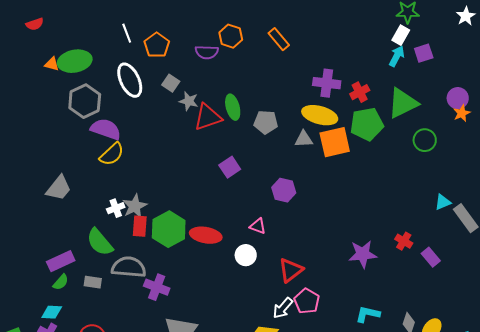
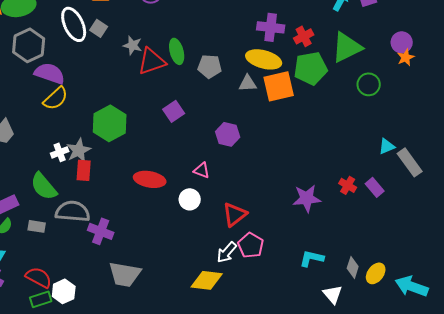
gray square: (171, 83) -> (99, 28), moved
green hexagon: (169, 229) -> (110, 123), moved
purple rectangle: (431, 257) -> (375, 187), moved

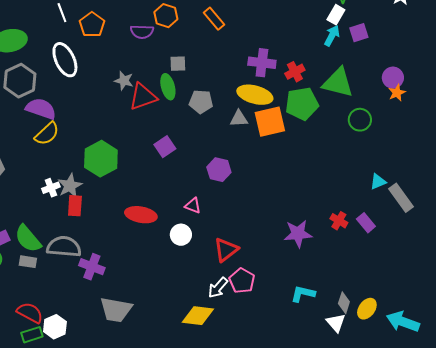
gray square: (99, 28) -> (178, 64), moved, turned -36
green triangle: (347, 47) -> (338, 83), turned 40
green semicircle: (44, 186) -> (28, 239), moved
white triangle: (333, 294) -> (336, 323), moved

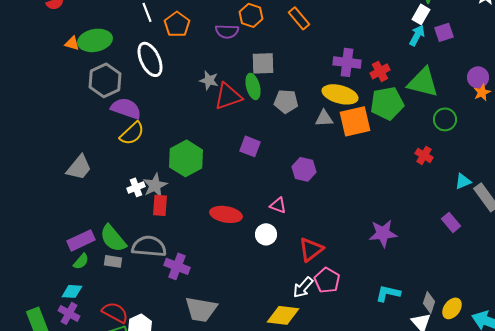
gray square: (178, 64) -> (263, 63), size x1.4
purple square: (165, 147) -> (250, 146), turned -35
red cross: (339, 221) -> (424, 155), moved

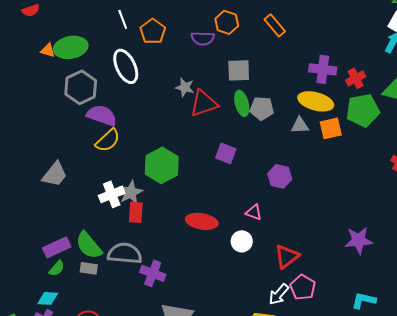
green ellipse: (253, 86) -> (242, 103), moved
orange square: (355, 121) -> (331, 128), size x0.7
white cross: (136, 187) -> (112, 194), size x1.4

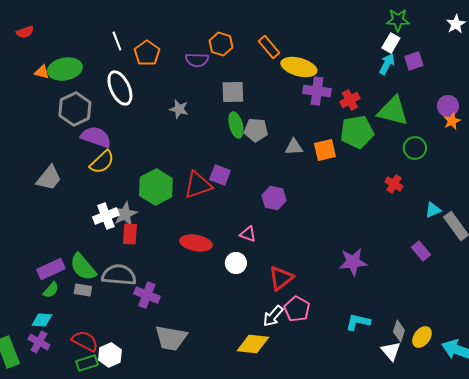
yellow ellipse: (316, 101) -> (299, 67), moved
red triangle: (204, 103) -> (198, 185), moved
gray trapezoid: (55, 174) -> (49, 178), moved

